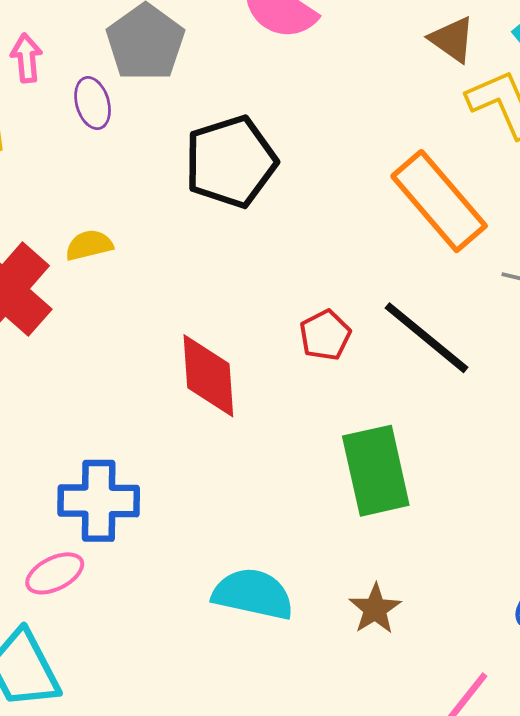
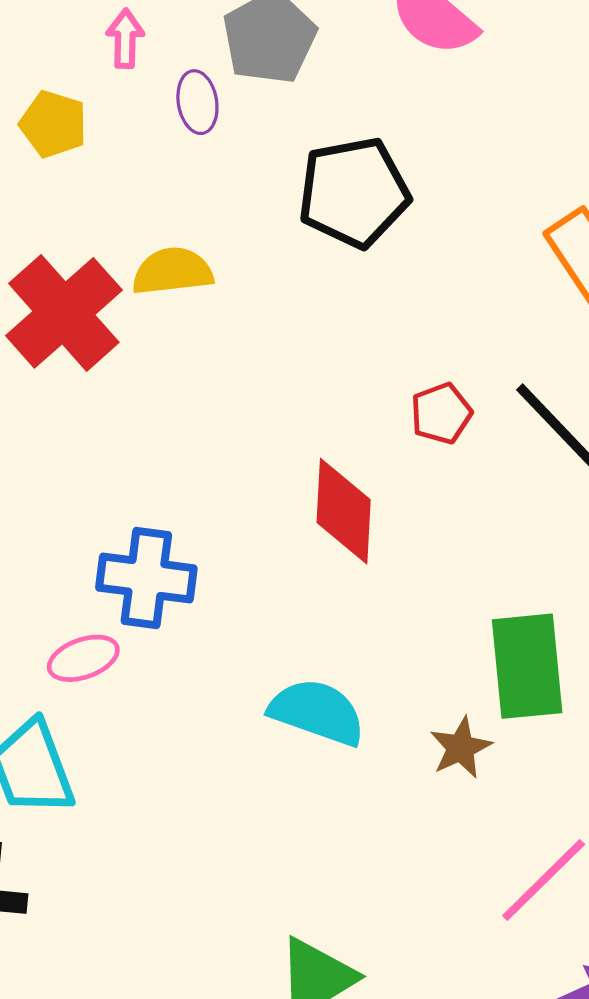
yellow semicircle: (89, 245) -> (172, 271), size x1.4
red diamond: (208, 376) -> (344, 511), moved
green rectangle: (376, 471) -> (527, 666), moved

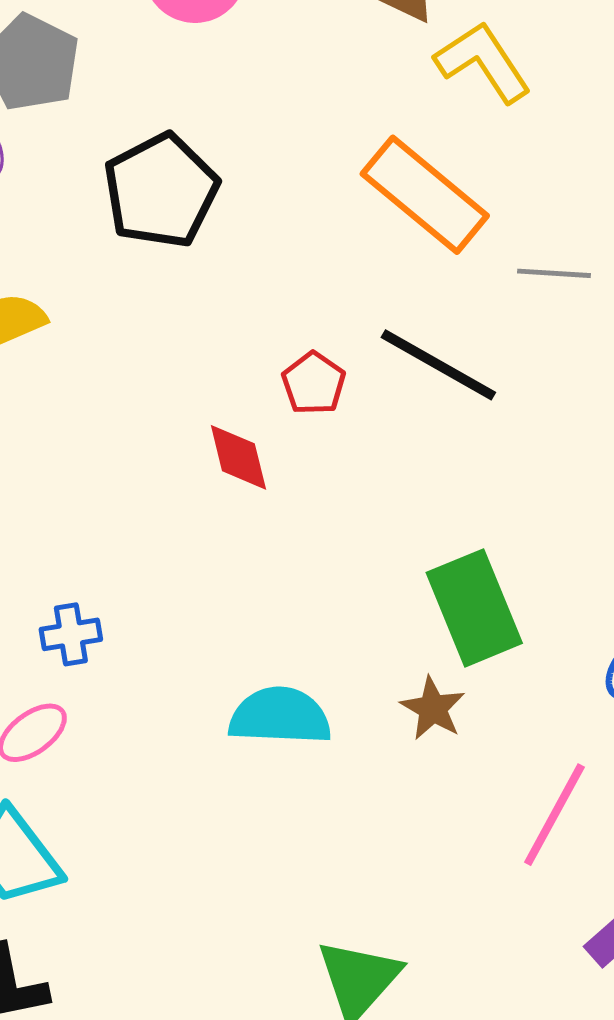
red diamond: (344, 511) -> (238, 457), moved, size x0.7
blue cross: (146, 578) -> (71, 634), size x0.6

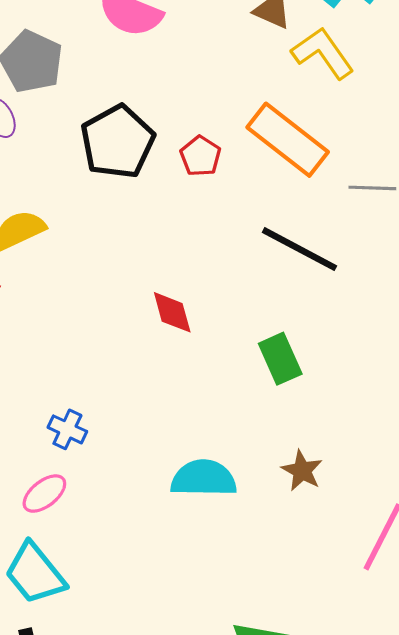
red pentagon: (314, 383) -> (200, 156), moved
green rectangle: (474, 608) -> (280, 359), moved, size x0.7
blue cross: (71, 634) -> (67, 429), turned 36

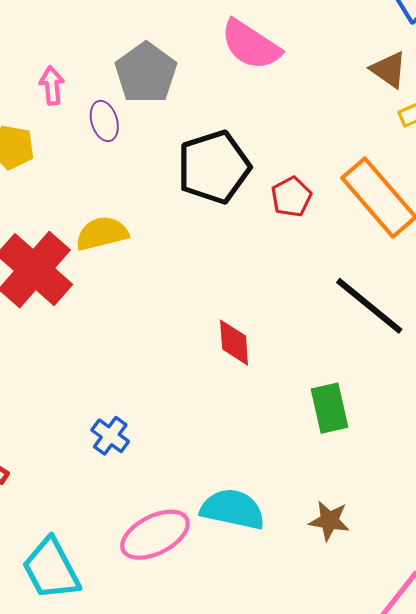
brown star: (302, 471) -> (329, 521), turned -30
pink ellipse: (44, 494) -> (155, 535), moved, size x1.5

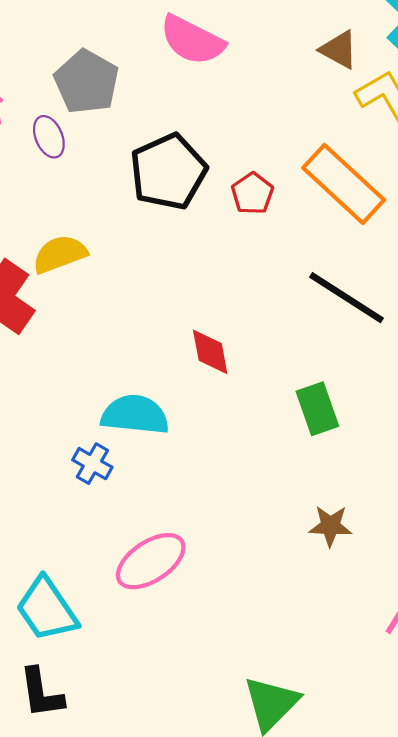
cyan semicircle: (233, 509) -> (135, 415), moved

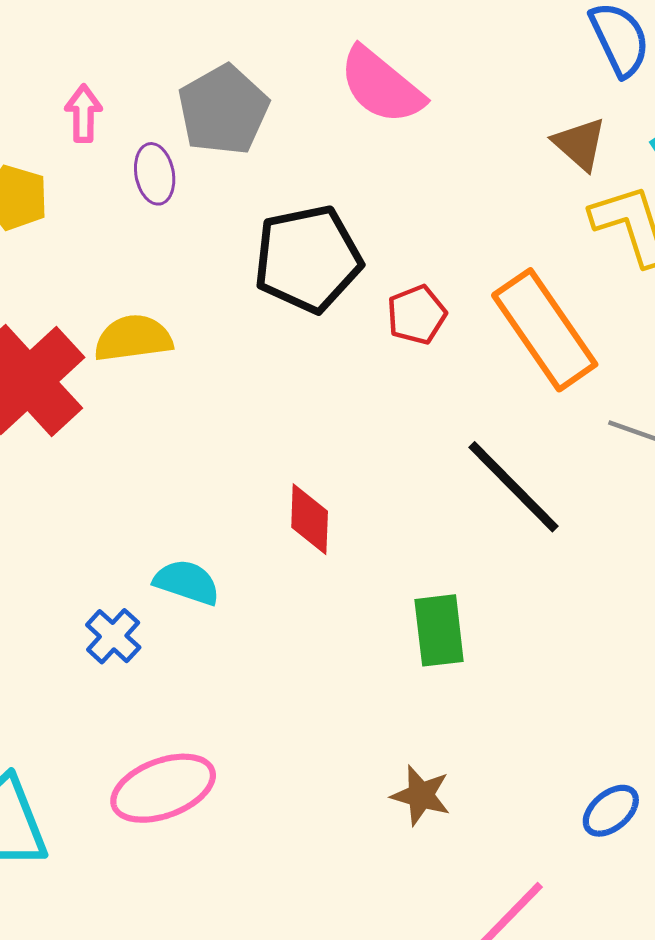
cyan semicircle: (135, 415) -> (187, 582), size x0.7

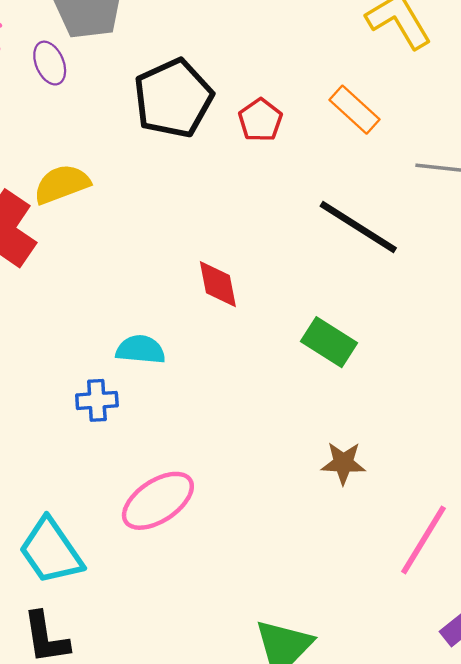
orange rectangle: (545, 330) -> (354, 110), size x0.6
green rectangle: (439, 630) -> (329, 342), turned -38
blue cross: (113, 636) -> (97, 400), turned -33

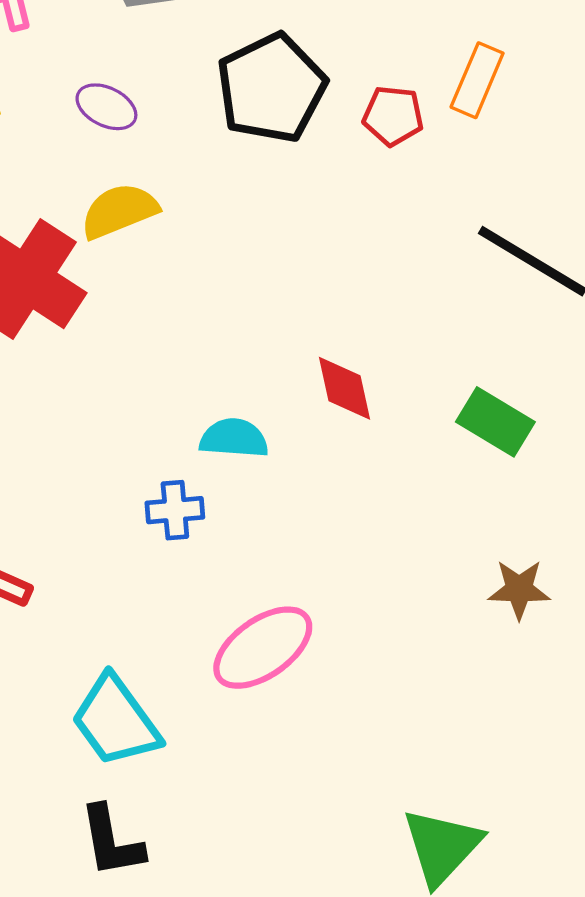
purple ellipse: (50, 63) -> (106, 107), moved, turned -39
orange rectangle: (354, 110) -> (477, 80), moved, turned 72
red pentagon: (260, 120) -> (393, 116), turned -30
red diamond: (218, 284) -> (345, 388), moved

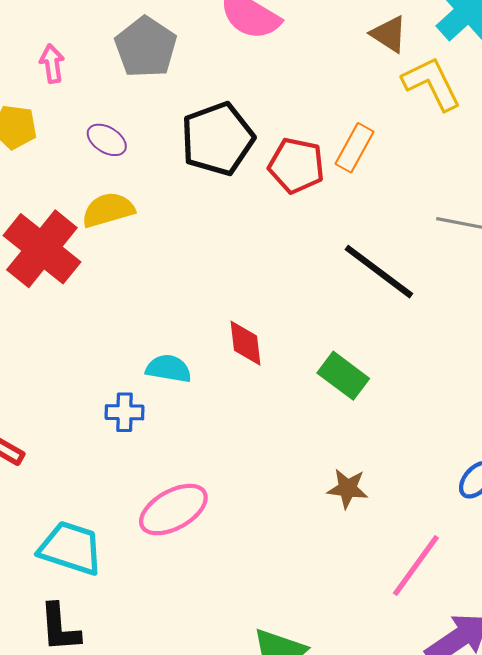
red pentagon: (393, 116) -> (296, 166), size x1.4
cyan trapezoid: (116, 721) -> (71, 548), turned 138

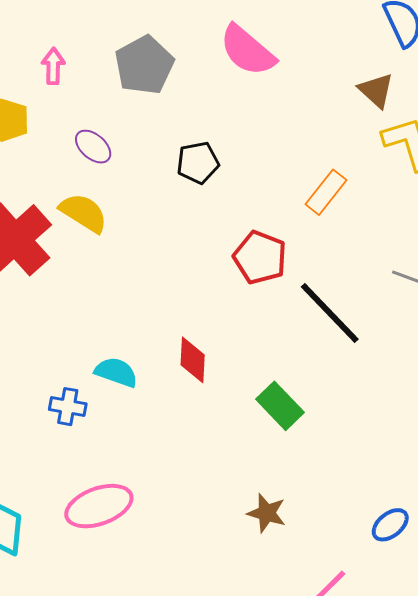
black pentagon: (217, 139) -> (198, 163), size x0.6
red pentagon: (296, 166) -> (260, 257), moved
yellow semicircle: (108, 210) -> (84, 213), turned 39

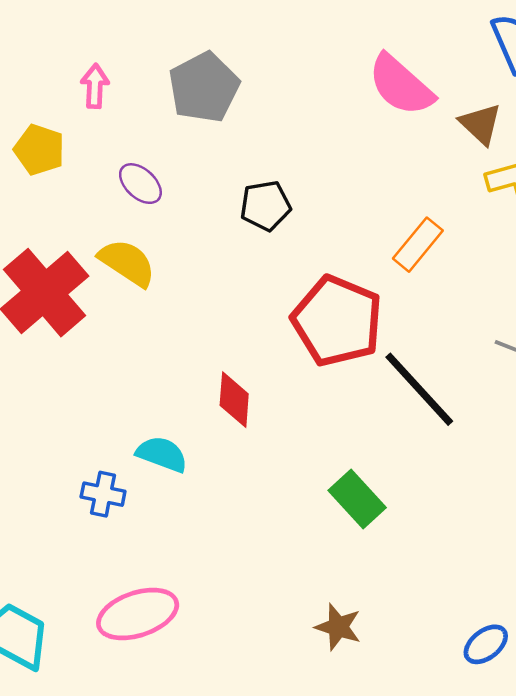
pink semicircle: (247, 51) -> (401, 85), moved
red pentagon: (260, 257) -> (337, 321), size x1.4
red diamond: (193, 360) -> (234, 400), moved

